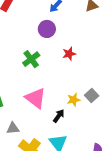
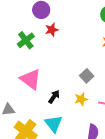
red star: (69, 54) -> (52, 30), moved
yellow star: (74, 100) -> (81, 99), moved

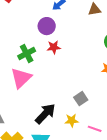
pink triangle: (31, 79) -> (21, 78), moved, turned 30
black arrow: (54, 97) -> (45, 114), size x1.6

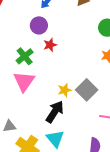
gray square: (81, 99) -> (87, 90), size x1.5
yellow star: (72, 121) -> (65, 90), moved

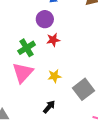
yellow star: (65, 90) -> (54, 76), moved
black arrow: (55, 112) -> (49, 107), size x0.6

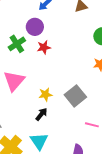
green cross: (27, 48) -> (17, 44), moved
yellow star: (54, 76) -> (45, 94), moved

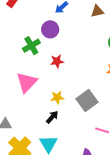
red star: (44, 47) -> (57, 61), moved

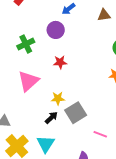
green cross: (31, 46) -> (26, 44), moved
gray square: (87, 101) -> (76, 113), moved

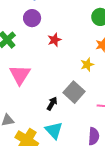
red star: (60, 62) -> (54, 40), moved
yellow star: (58, 98) -> (87, 65), moved

